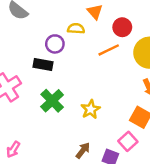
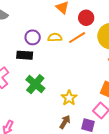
yellow semicircle: (76, 29) -> (55, 37), moved
yellow star: (91, 109) -> (69, 98), moved

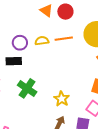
red circle: (86, 18) -> (65, 12), moved
orange line: (77, 38) -> (64, 39), turned 30

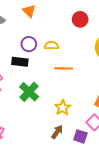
orange triangle: (46, 10) -> (29, 11), moved
orange line: (64, 39) -> (64, 68), moved

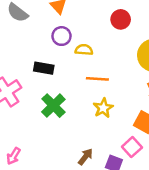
purple circle: (29, 44) -> (62, 36), moved
yellow star: (63, 108) -> (103, 108), moved

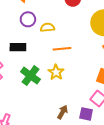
yellow star: (103, 108) -> (56, 72), moved

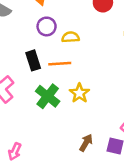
black rectangle: (18, 47) -> (33, 60), turned 70
orange line: (62, 49) -> (60, 64), moved

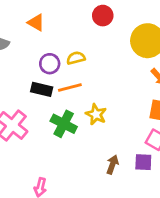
purple circle: (47, 26) -> (50, 64), moved
black rectangle: (33, 60) -> (42, 89), turned -48

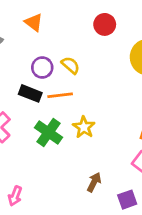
yellow semicircle: (76, 58) -> (71, 65), turned 48
purple square: (143, 162) -> (127, 200), moved, turned -30

